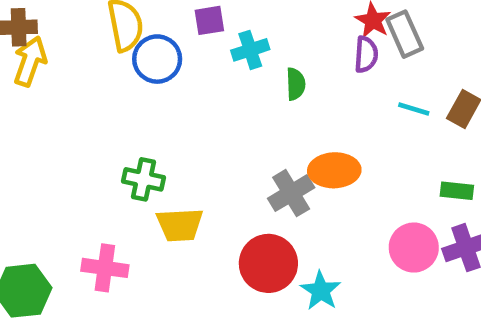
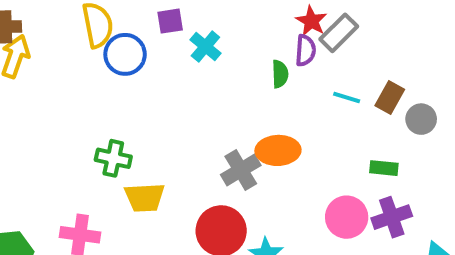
gray rectangle: (405, 34) -> (339, 33), turned 69
cyan cross: (250, 50) -> (205, 47), turned -32
green semicircle: (296, 84) -> (280, 74), moved

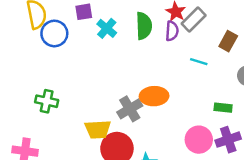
green semicircle: (280, 74) -> (144, 26), moved, size x1.5
brown rectangle: (390, 98) -> (228, 41), moved
yellow trapezoid: (145, 197) -> (98, 129), moved

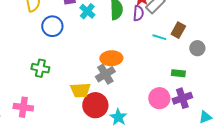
blue circle: (54, 33) -> (52, 26), moved
brown rectangle: (228, 41) -> (178, 30), moved
orange ellipse: (154, 96) -> (111, 58), moved

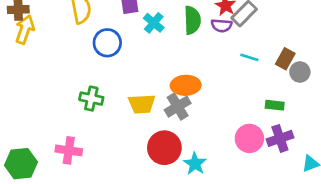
purple semicircle: (138, 13) -> (222, 26), turned 91
brown rectangle: (178, 30) -> (285, 59), moved
yellow trapezoid: (80, 90) -> (142, 104), moved

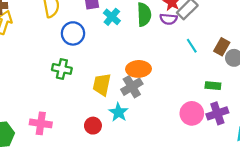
cyan line: (249, 57) -> (192, 46), turned 40
green cross: (91, 99) -> (62, 69), moved
yellow trapezoid: (142, 104) -> (102, 85), turned 105
red circle: (164, 148) -> (93, 126), moved, size x0.6
cyan star: (195, 164) -> (119, 112), moved

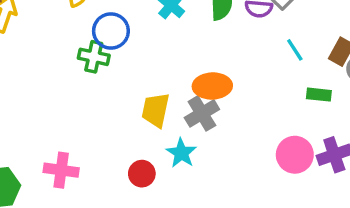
green cross: (62, 69) -> (94, 57), moved
green rectangle: (213, 86) -> (319, 95), moved

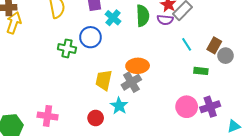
blue circle: (111, 31) -> (90, 37), moved

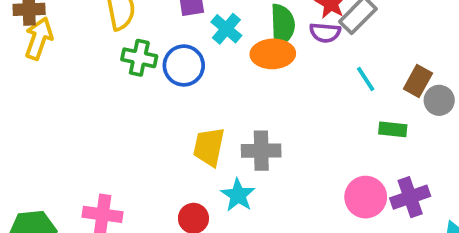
green cross: (67, 48) -> (139, 58), moved
orange ellipse: (138, 66) -> (273, 54), moved
gray cross: (131, 82) -> (261, 151), turned 30

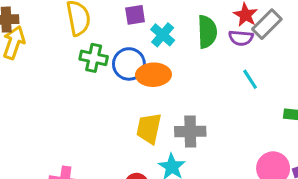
orange ellipse: (273, 54) -> (153, 75), moved
cyan line: (366, 79) -> (250, 79), moved

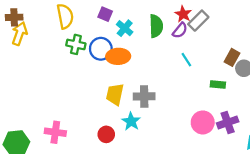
purple square: (135, 15) -> (105, 14), turned 32
purple semicircle: (241, 38) -> (180, 30), turned -56

